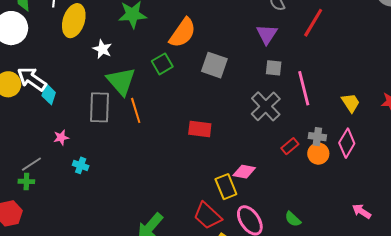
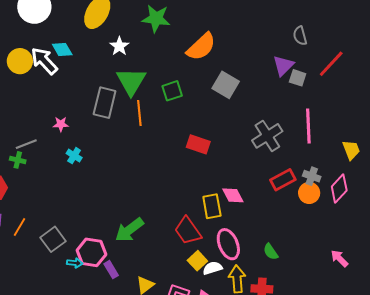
green square: (162, 64) -> (172, 91), moved
gray square: (274, 68) -> (298, 78), moved
cyan diamond: (49, 94) -> (62, 49), moved, turned -60
red rectangle: (290, 146) -> (283, 180), size x1.4
pink diamond: (244, 172) -> (233, 195), turned 40

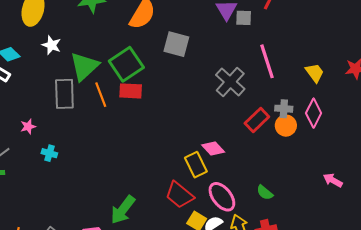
white star: (119, 46) -> (51, 45), moved
green triangle: (131, 81) -> (84, 66), turned 32
green square: (172, 91) -> (126, 64), size x1.6
red rectangle: (198, 144) -> (131, 91), moved

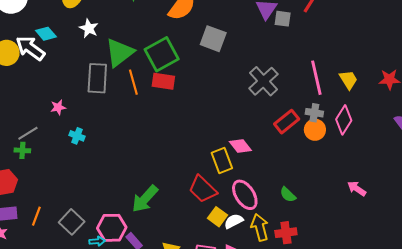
pink line: (267, 61) -> (316, 78), moved

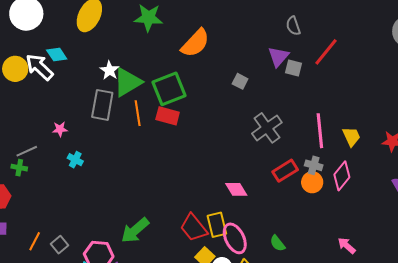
white star: (89, 28) -> (109, 70), moved
gray square: (213, 39) -> (240, 81), moved, size x0.6
yellow rectangle: (222, 161) -> (217, 225), moved
orange line: (36, 216) -> (35, 241), moved
gray square: (72, 222) -> (59, 245), size x0.7

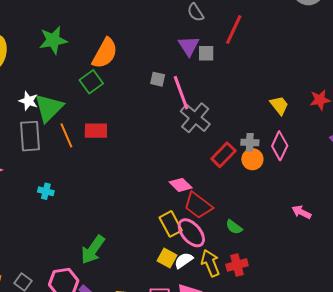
green square: (169, 89) -> (91, 82), moved, size x0.7
pink line: (320, 131) -> (181, 93), moved
cyan cross: (75, 160) -> (46, 191), moved
red trapezoid: (194, 228) -> (198, 205), moved

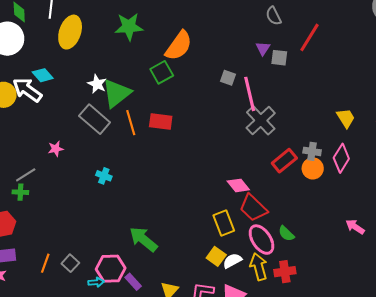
purple triangle: (189, 46) -> (263, 48), size x0.7
gray rectangle: (30, 136) -> (95, 119), turned -52
pink ellipse: (191, 233) -> (262, 240), moved
green arrow: (93, 250) -> (143, 239), turned 88

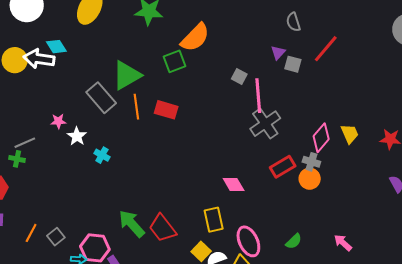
white star: (97, 84) -> (77, 136), moved
white arrow: (27, 90) -> (39, 59), turned -36
pink diamond: (341, 158) -> (321, 138), moved
red trapezoid: (253, 208) -> (162, 228), moved
green semicircle: (286, 234) -> (294, 241), moved, turned -96

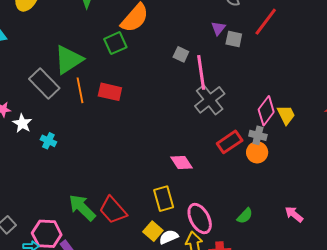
yellow trapezoid: (350, 134) -> (286, 115), moved

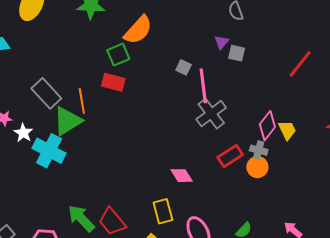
red line: (266, 22) -> (300, 64), moved
green triangle: (69, 60) -> (67, 121), moved
red rectangle: (110, 92) -> (113, 82), moved
cyan cross: (48, 141) -> (49, 151), size x2.0

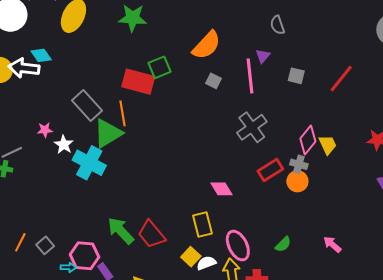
orange semicircle: (138, 30) -> (207, 45), moved
gray square: (237, 53) -> (296, 76), moved
gray square: (184, 67) -> (214, 81), moved
red rectangle: (113, 82) -> (138, 82), moved, size x1.4
pink line: (203, 86) -> (250, 76), moved

